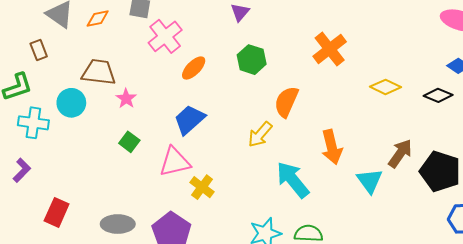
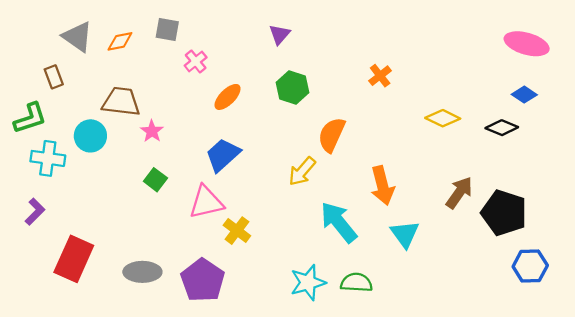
pink cross: (165, 36) -> (196, 61), size x0.6
orange cross: (330, 49) -> (380, 76), size x0.6
cyan triangle: (370, 181) -> (405, 234), moved
red rectangle: (57, 212) -> (74, 259), size x1.4

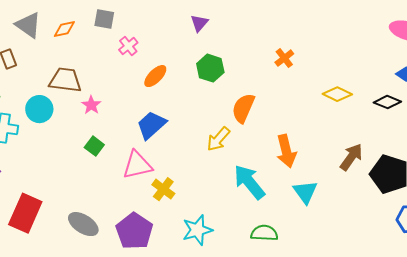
gray ellipse: (142, 272) -> (83, 224), turned 32
cyan star: (308, 283) -> (197, 230), moved

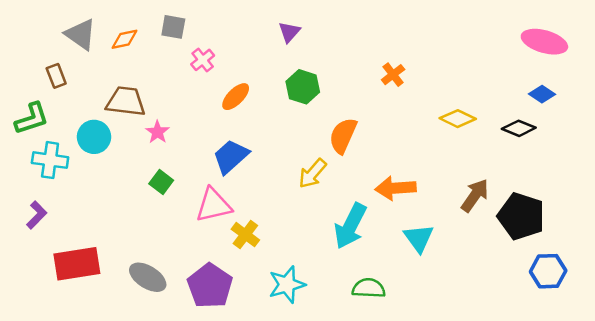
orange arrow: (286, 151) -> (396, 188), turned 100
cyan arrow: (249, 182) -> (350, 226), turned -114
red rectangle: (25, 213) -> (77, 264), turned 57

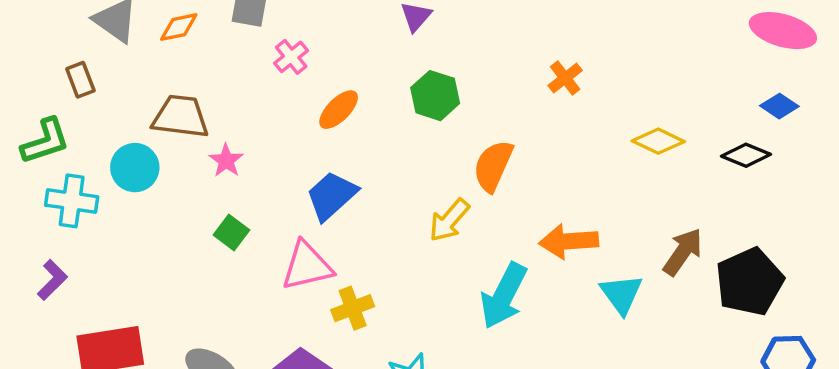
black pentagon: (521, 216) -> (750, 282), turned 30
yellow cross: (245, 235) -> (353, 308), turned 32
cyan triangle: (419, 238) -> (621, 294), moved

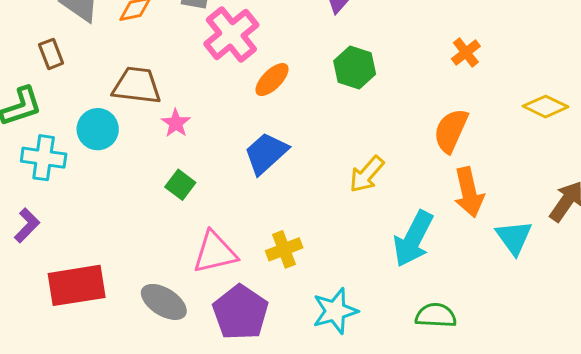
pink cross: (291, 57) -> (231, 34), size x1.8
orange semicircle: (493, 166) -> (451, 131), moved
orange arrow: (569, 241) -> (469, 192), turned -99
pink triangle: (307, 266) -> (215, 252), moved

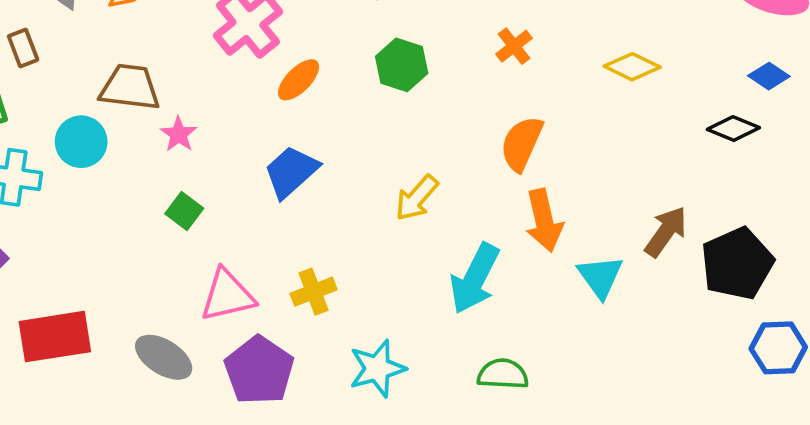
orange cross: (466, 52) -> (514, 46), moved
yellow diamond: (546, 107) -> (632, 67), moved

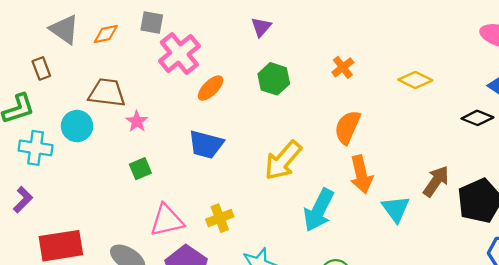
blue trapezoid: (291, 172) -> (206, 144), turned -123
yellow arrow: (417, 198) -> (283, 161), size x1.4
green square: (184, 211) -> (140, 169), turned 30

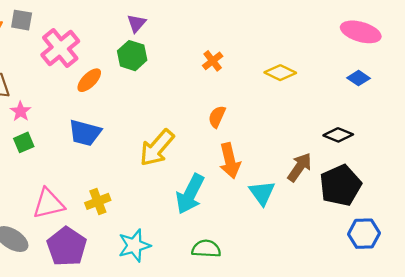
gray square: (152, 22) -> (22, 20), moved
green hexagon: (274, 79) -> (132, 56), moved
black diamond: (477, 118) -> (338, 135), moved
orange semicircle: (347, 127) -> (217, 117), size x0.7
green square: (140, 169) -> (24, 142), moved

